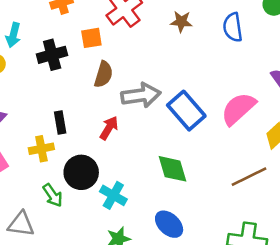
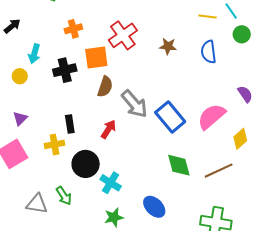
orange square: (91, 38) -> (96, 57), size x1.4
gray arrow: (141, 95) -> (134, 104), turned 56
green diamond: (173, 169) -> (179, 165), moved
green arrow: (53, 195) -> (64, 196), moved

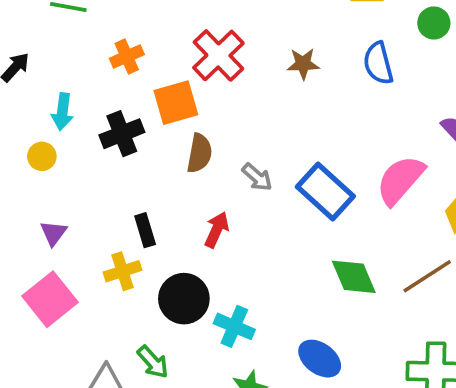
gray arrow: (134, 104) -> (257, 177), size x0.6

